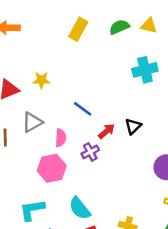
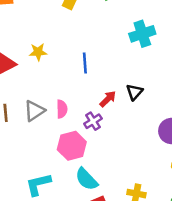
blue line: (83, 109) -> (85, 63), moved, turned 54
gray triangle: (32, 122) -> (34, 111), moved
pink hexagon: (52, 168) -> (72, 146), moved

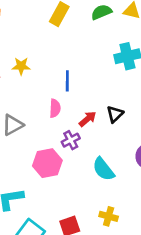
pink semicircle: (62, 109) -> (55, 108), moved
cyan semicircle: (86, 179) -> (103, 169), moved

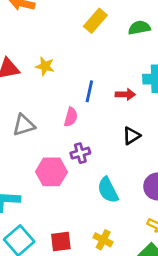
red arrow: (88, 119) -> (125, 94), moved, turned 30

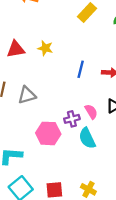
pink semicircle: (71, 117) -> (91, 112), moved, turned -48
cyan semicircle: (108, 190) -> (87, 138), moved

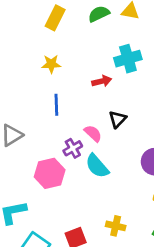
yellow star: (45, 48) -> (51, 64), moved
blue line: (81, 69) -> (56, 105), moved

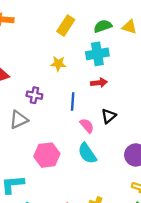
cyan cross: (128, 59) -> (97, 54), moved
blue line: (56, 105) -> (73, 102), moved
purple cross: (73, 148) -> (34, 95), moved, turned 35

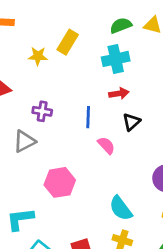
yellow rectangle: (66, 25) -> (68, 42), moved
yellow star: (58, 64) -> (38, 56), moved
black triangle: (109, 116) -> (131, 122), moved
cyan semicircle: (87, 153) -> (121, 208), moved

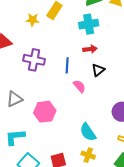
purple cross: (42, 111) -> (34, 60), size x1.5
gray triangle: (24, 141) -> (15, 99), moved

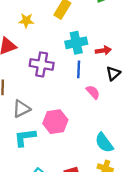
yellow star: (33, 20) -> (26, 21), moved
cyan cross: (89, 24) -> (76, 43), moved
cyan L-shape: (15, 137) -> (25, 137), moved

